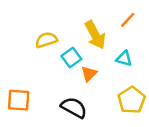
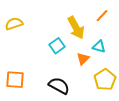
yellow semicircle: (46, 40) -> (14, 24), moved
orange triangle: (89, 74) -> (83, 59), moved

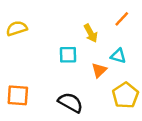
yellow arrow: (76, 28) -> (91, 33), size x0.7
cyan square: (57, 46) -> (68, 55), turned 35

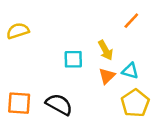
yellow arrow: (91, 33) -> (106, 50), moved
cyan triangle: (118, 56) -> (130, 71), moved
black semicircle: (70, 103) -> (59, 104), moved

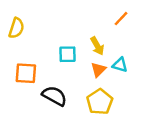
yellow semicircle: (18, 31) -> (16, 28), turned 126
orange square: (19, 103) -> (26, 73), moved
yellow pentagon: (135, 103) -> (100, 102), moved

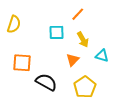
orange line: (121, 19) -> (78, 14), moved
cyan square: (68, 54) -> (56, 32), moved
orange triangle: (98, 70) -> (73, 60), moved

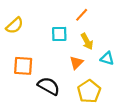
yellow semicircle: (14, 24) -> (15, 25), turned 30

